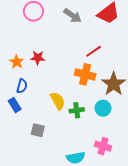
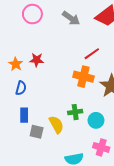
yellow semicircle: (58, 101) -> (56, 125), moved
blue rectangle: (15, 105) -> (24, 115), moved, turned 32
cyan circle: (103, 108) -> (96, 120), moved

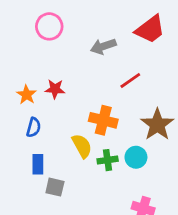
gray arrow: (71, 18) -> (103, 46), moved, turned 126
orange cross: (83, 77) -> (103, 120), moved
cyan circle: (96, 120) -> (136, 157), moved
yellow semicircle: (56, 125) -> (82, 146), moved

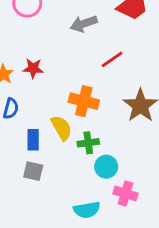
cyan circle: (136, 157) -> (106, 167), moved
blue rectangle: (38, 164) -> (33, 140), moved

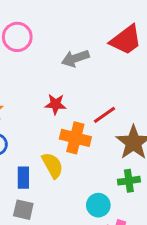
red line: (112, 59) -> (104, 115), moved
red star: (33, 68) -> (55, 104), moved
green cross: (88, 143) -> (129, 181), moved

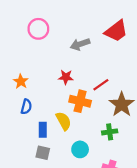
green cross: (129, 181) -> (110, 132), moved
cyan circle: (98, 205) -> (80, 149), moved

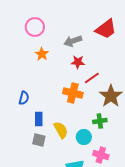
red star: (66, 77) -> (78, 62), moved
orange star: (21, 81) -> (42, 54), moved
yellow semicircle: (64, 121) -> (61, 130), moved
cyan circle: (80, 149) -> (84, 137), moved

